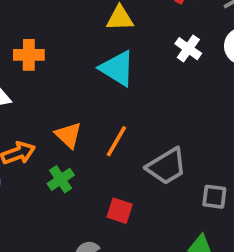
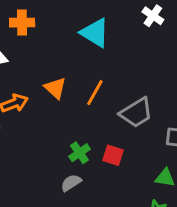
green cross: (61, 179) -> (79, 153), moved
red square: (120, 211) -> (113, 155), moved

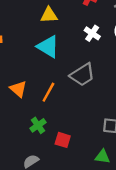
gray trapezoid: (136, 113) -> (82, 75), moved
green cross: (79, 153) -> (38, 125), moved

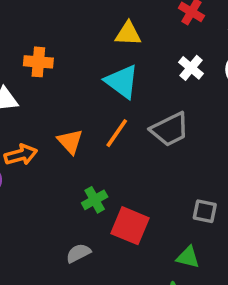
orange line: (48, 92) -> (117, 133), moved
red square: (63, 140) -> (130, 226), size x1.5

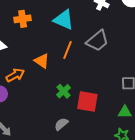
orange cross: (38, 62) -> (23, 19), moved

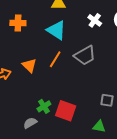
green cross: (64, 91) -> (44, 106), moved
gray semicircle: (61, 124) -> (30, 123), moved

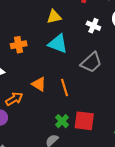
orange line: (55, 59) -> (65, 87), moved, turned -36

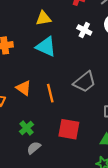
gray trapezoid: (91, 62) -> (85, 82), moved
green cross: (62, 121) -> (26, 128), moved

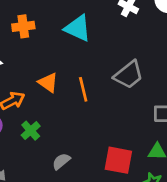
green cross: (26, 128) -> (31, 131), moved
red square: (69, 129) -> (118, 160), moved

